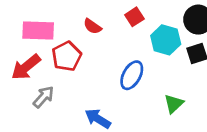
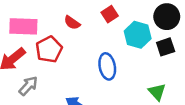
blue ellipse: (132, 75) -> (107, 66), turned -40
green triangle: (174, 104) -> (157, 92), moved, turned -30

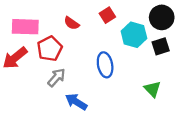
gray arrow: (28, 86) -> (57, 78), moved

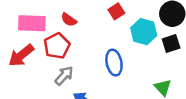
red semicircle: (72, 23) -> (69, 20), moved

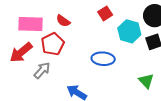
blue ellipse: (114, 63) -> (103, 59), turned -75
gray arrow: (64, 76) -> (42, 70), moved

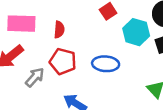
red semicircle: (63, 21) -> (59, 30), moved, turned -120
red pentagon: (53, 44) -> (63, 61), moved, turned -30

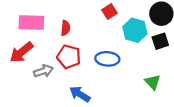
gray arrow: (35, 77) -> (43, 71), turned 30

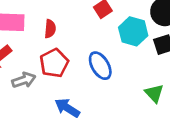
red pentagon: (69, 57) -> (54, 63), turned 30
blue ellipse: (107, 59) -> (100, 66), turned 55

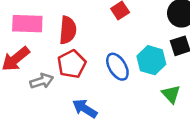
red semicircle: (50, 29) -> (68, 30), size x1.5
cyan hexagon: (133, 31) -> (151, 60), moved

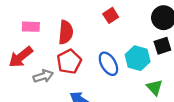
pink rectangle: (27, 24) -> (31, 27), size x0.7

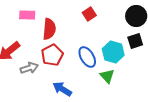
pink rectangle: (31, 27) -> (27, 15), moved
green triangle: (155, 87) -> (107, 76), moved

